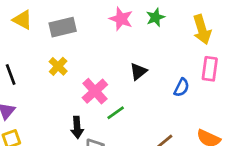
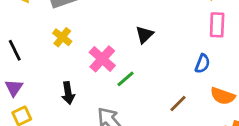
blue semicircle: (182, 87) -> (202, 64), moved
black arrow: (77, 127) -> (68, 93), moved

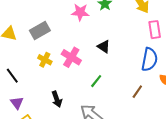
black triangle: (144, 35) -> (104, 47), turned -32
pink cross: (102, 59) -> (71, 57), moved
blue semicircle: (202, 64) -> (149, 59), size x1.6

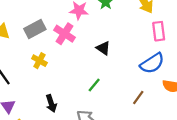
pink cross: (71, 57) -> (64, 34), moved
blue semicircle: (149, 59) -> (152, 63), turned 45

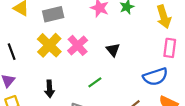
pink cross: (64, 34) -> (78, 45), moved
yellow cross: (39, 61) -> (49, 45), size x1.6

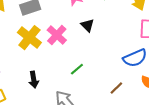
black triangle: (113, 50) -> (87, 25), moved

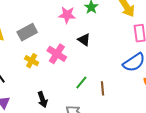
yellow cross: (29, 38) -> (32, 61), size x0.6
brown line: (116, 88) -> (103, 88), moved, turned -40

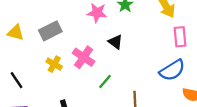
green line: (81, 82) -> (105, 81), moved

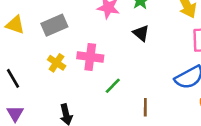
black triangle: (116, 42) -> (141, 33), moved
pink cross: (84, 57) -> (90, 57), turned -30

